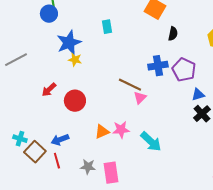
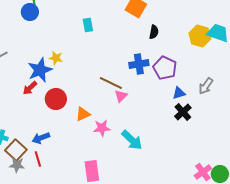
blue star: (69, 43) -> (40, 70), moved
orange triangle: (102, 132) -> (83, 114), moved
gray star: (88, 167) -> (17, 165), moved

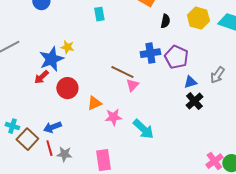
yellow hexagon: (200, 36) -> (198, 18), moved
gray star: (17, 165) -> (64, 154), moved

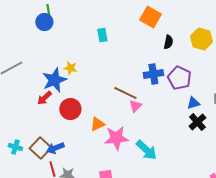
pink star: (113, 117) -> (116, 138), size x1.4
brown square: (27, 139) -> (40, 148), moved

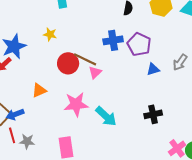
yellow star: (70, 68) -> (50, 34), moved
red circle: (70, 109) -> (68, 63), moved
black cross: (197, 122) -> (153, 114), moved, turned 30
orange triangle: (97, 124) -> (39, 90), moved

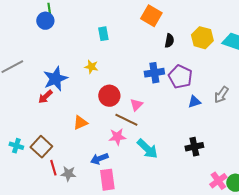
brown line: (85, 59) -> (126, 120), moved
pink star: (76, 104) -> (117, 137), size x0.7
blue arrow: (15, 114) -> (99, 159), moved

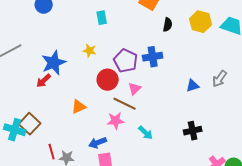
purple pentagon: (180, 77) -> (126, 61), moved
cyan cross: (16, 146) -> (15, 130), size x1.5
brown square: (41, 147) -> (30, 124), moved
cyan arrow: (147, 149) -> (146, 133), size x0.7

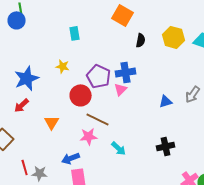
red arrow: (44, 81) -> (22, 105), moved
pink triangle: (135, 89) -> (121, 89), moved
orange triangle: (79, 107) -> (52, 122), turned -35

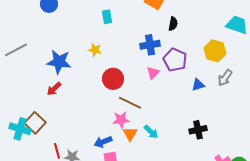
yellow hexagon: (174, 37) -> (215, 51), moved
blue cross: (126, 72) -> (150, 45), moved
purple pentagon: (99, 76) -> (175, 60), moved
blue star: (27, 78) -> (59, 62), turned 30
orange triangle: (52, 122) -> (130, 134), moved

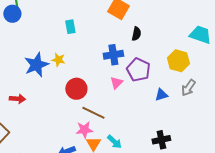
blue star: (59, 62) -> (36, 65), moved, turned -30
red arrow: (54, 89) -> (17, 99), turned -133

